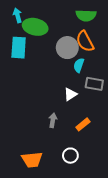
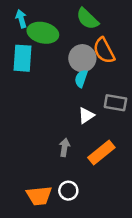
green semicircle: (86, 15) -> (87, 19), moved, turned 42
cyan semicircle: (79, 65) -> (81, 79), moved
orange rectangle: (83, 124) -> (101, 152), size x1.5
white circle: (70, 156) -> (68, 191), moved

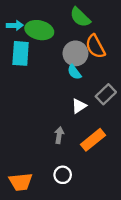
cyan arrow: (21, 19) -> (15, 25), moved, turned 105
cyan semicircle: (81, 79) -> (74, 72), turned -56
gray rectangle: (115, 103) -> (106, 94), turned -54
orange trapezoid: (39, 196) -> (21, 182), moved

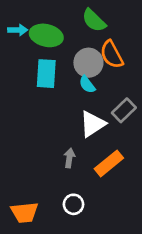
cyan rectangle: (21, 53) -> (46, 74), moved
white triangle: (79, 106) -> (93, 124), size x1.5

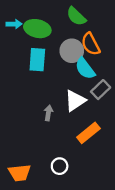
cyan semicircle: (87, 84) -> (85, 68), moved, size x1.5
gray arrow: (69, 158) -> (48, 113), moved

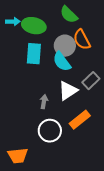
cyan semicircle: (85, 68) -> (62, 62), moved
white circle: (60, 166) -> (50, 131), moved, size x1.5

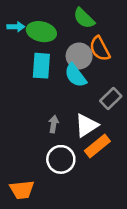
white triangle: (68, 91) -> (86, 125), moved

